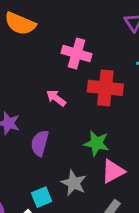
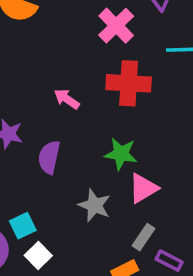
pink cross: (77, 53) -> (116, 26), moved, turned 32
cyan square: (42, 197) -> (23, 226), moved

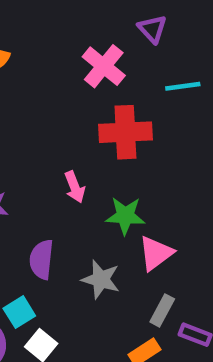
pink arrow: (67, 99) -> (75, 187), moved, turned -140
purple semicircle: (49, 157) -> (41, 259), moved

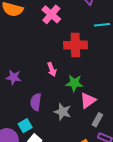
pink cross: (104, 66) -> (51, 14), moved
gray rectangle: (162, 310) -> (97, 120), moved

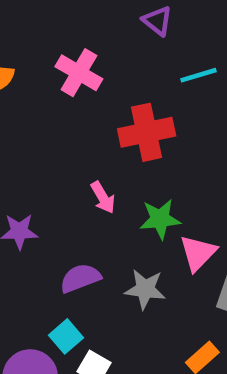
purple semicircle: (36, 102) -> (80, 278), turned 72

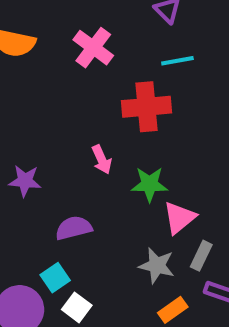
cyan line: (198, 75) -> (177, 61), moved
gray star: (145, 289) -> (157, 266), moved

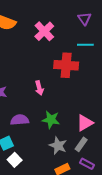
green star: (150, 184) -> (51, 120), moved
pink triangle: (179, 218) -> (85, 123), moved

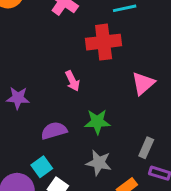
pink triangle: (85, 123) -> (143, 83), moved
gray star: (58, 146) -> (99, 163), moved

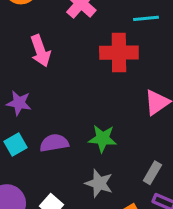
pink arrow: (72, 81) -> (40, 51), moved, size x1.4
cyan square: (42, 167) -> (16, 145), moved

